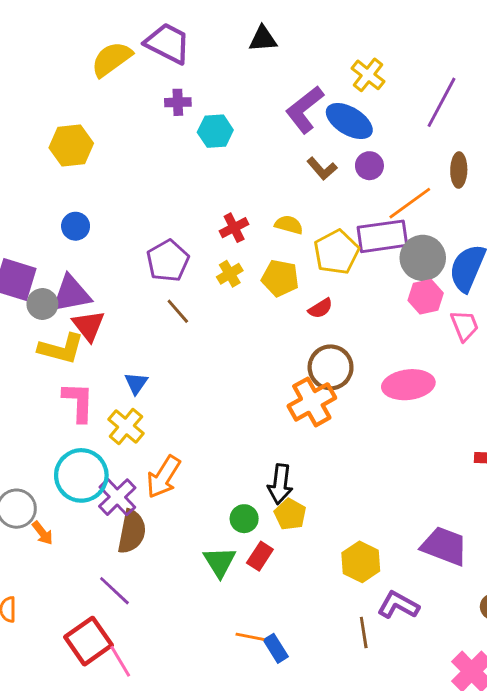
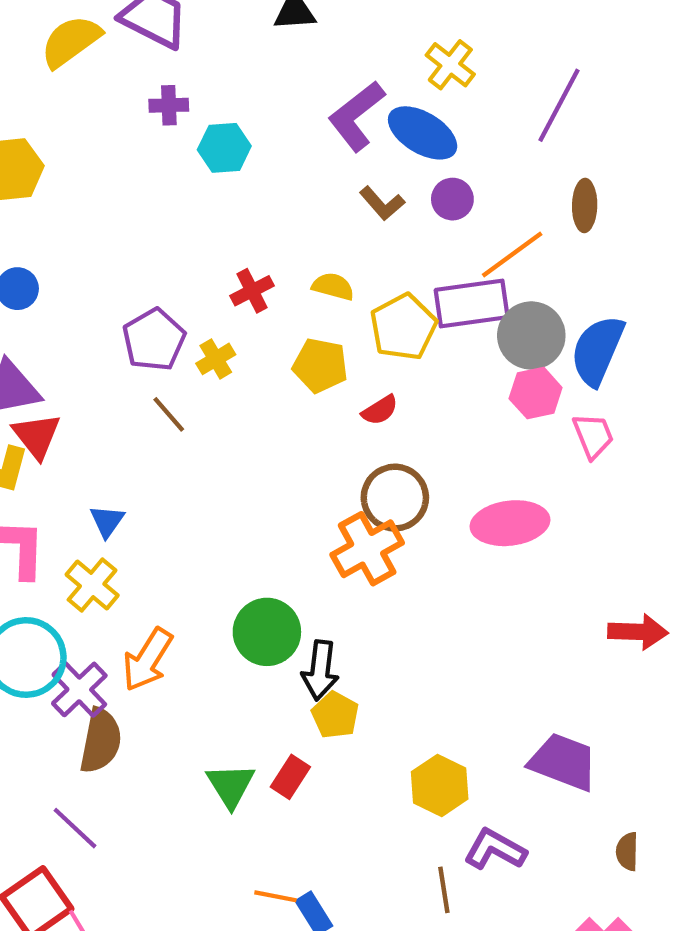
yellow cross: (230, 274) -> (216, 359), moved
green circle: (244, 519) -> (267, 632), moved, size x1.6

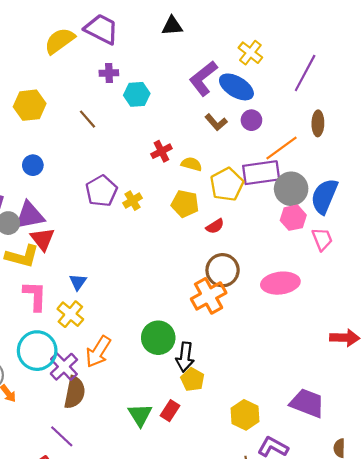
red cross: (252, 291) -> (161, 151), moved
brown line: (169, 414) -> (87, 119), moved

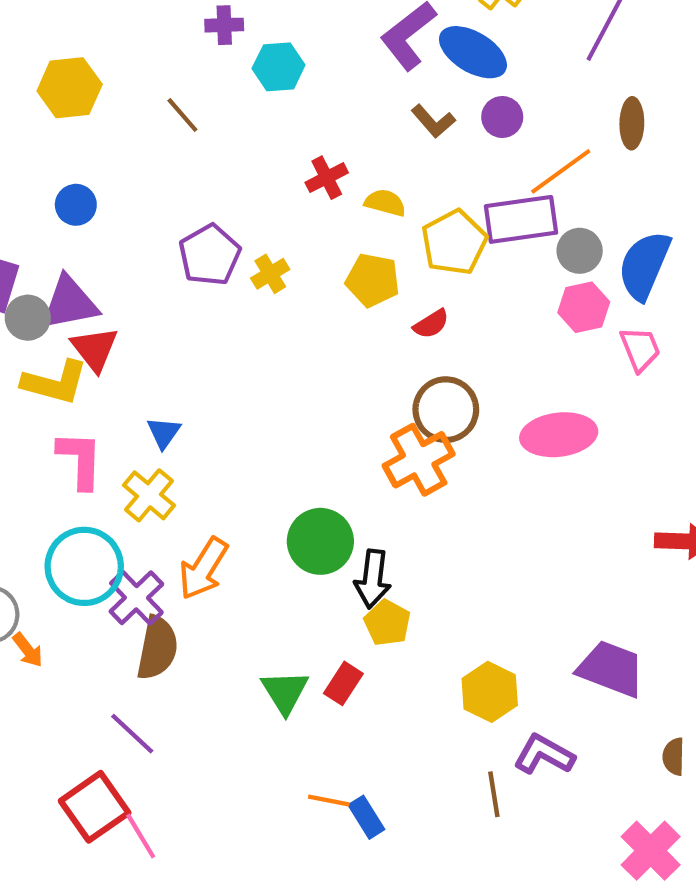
gray circle: (291, 189) -> (580, 251), size x0.7

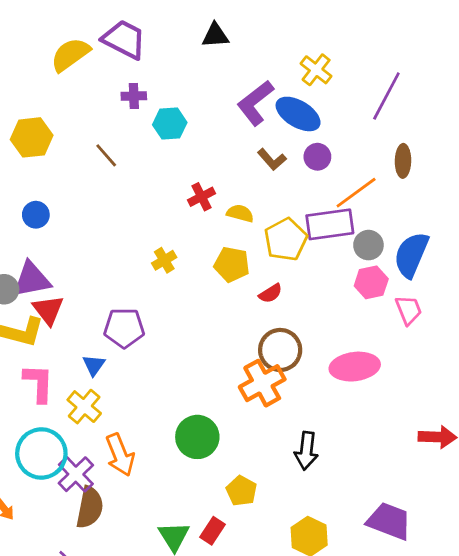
purple pentagon: (210, 255) -> (124, 328), moved, turned 30
orange arrow: (203, 568) -> (120, 455), turned -54
black arrow: (373, 579) -> (306, 451), moved

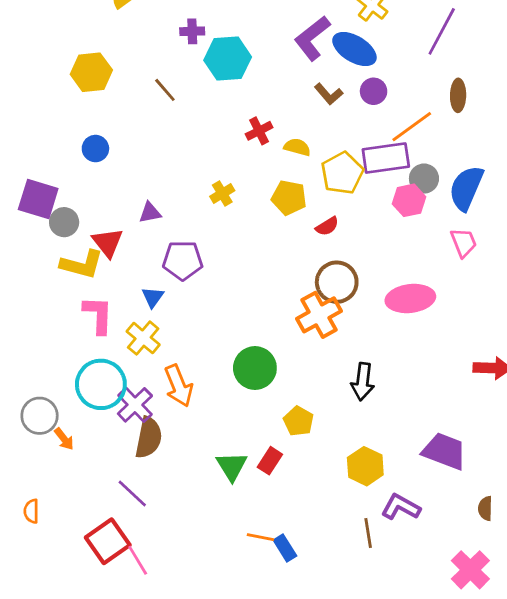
cyan hexagon: (170, 124) -> (228, 59), size x1.4
purple triangle: (32, 280) -> (150, 213), moved, size x0.6
pink hexagon: (371, 282) -> (409, 200), moved

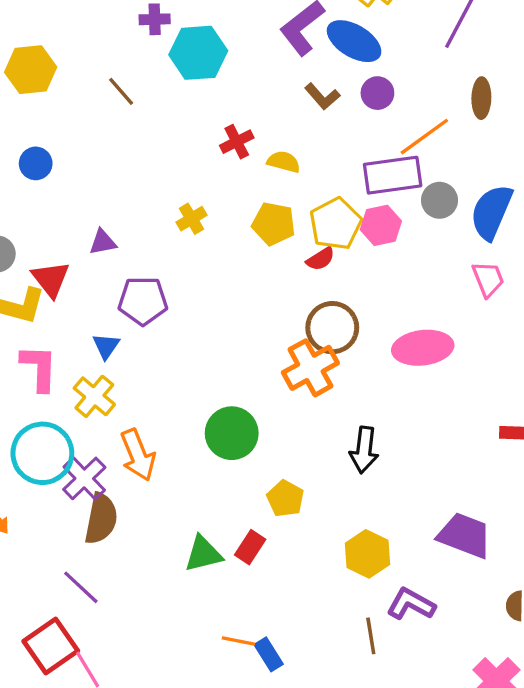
yellow pentagon: (342, 173) -> (336, 224), moved
pink hexagon: (409, 200) -> (381, 225), moved
green triangle: (232, 466) -> (203, 554), turned 48

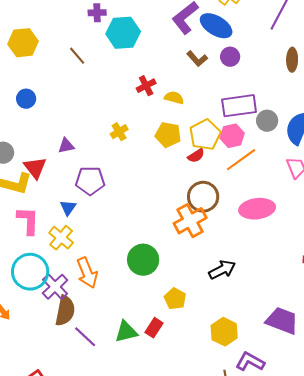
orange line: (424, 137) -> (241, 160), moved
black arrow: (364, 450) -> (222, 270), turned -124
purple line: (81, 587) -> (85, 337), moved

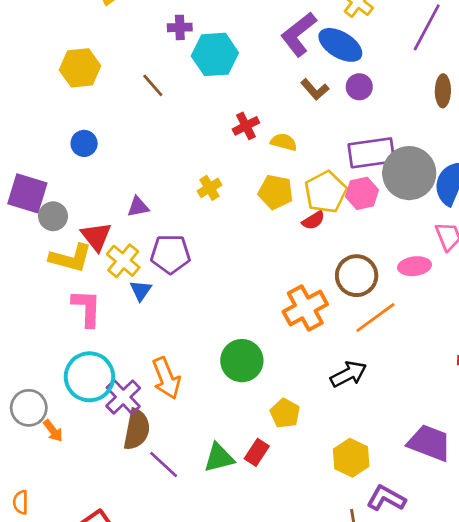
gray circle: (267, 121) -> (409, 173), size x1.8
orange line: (241, 160) -> (375, 317), moved
brown circle: (203, 197) -> (357, 276), moved
pink ellipse: (257, 209) -> (415, 266), moved, size x0.7
yellow cross: (61, 238) -> (123, 261), moved

